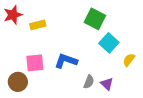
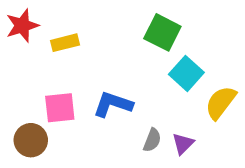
yellow semicircle: (129, 60) -> (221, 103), size x1.5
purple triangle: (107, 84) -> (183, 144), turned 32

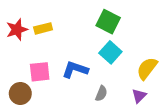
red star: (22, 26) -> (17, 30), moved
cyan square: (186, 73) -> (110, 52), moved
purple triangle: (183, 144) -> (139, 96), moved

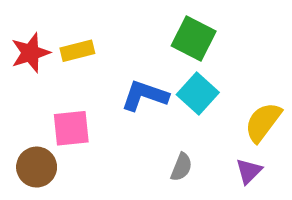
blue L-shape: (75, 70) -> (145, 96), moved

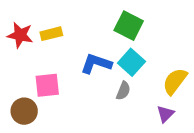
red star: (30, 53) -> (20, 35), turned 30
gray semicircle: (181, 167) -> (123, 91), moved

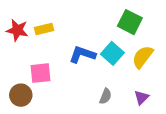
green square: (129, 26) -> (130, 22), moved
yellow semicircle: (175, 81) -> (143, 57), moved
gray semicircle: (123, 91) -> (105, 96), moved

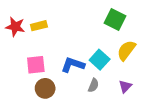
cyan square: (112, 53) -> (100, 60), moved
blue L-shape: (82, 55) -> (73, 65), moved
brown circle: (21, 95) -> (45, 88), moved

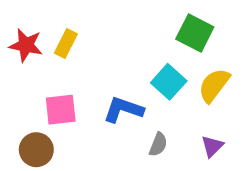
yellow rectangle: (39, 26) -> (66, 43), turned -49
cyan square: (100, 60) -> (169, 82), moved
brown circle: (45, 88) -> (36, 150), moved

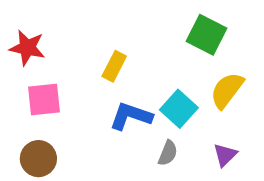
yellow rectangle: (66, 43) -> (114, 66), moved
cyan square: (169, 82) -> (179, 109), moved
pink square: (61, 110) -> (44, 99), moved

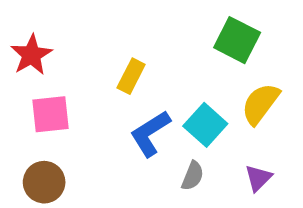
red star: (27, 48) -> (31, 55), turned 30
blue L-shape: (131, 116) -> (150, 133), turned -51

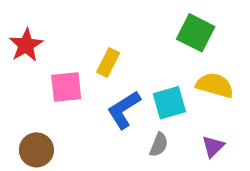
yellow semicircle: (260, 104) -> (215, 85), turned 69
pink square: (50, 114) -> (66, 87), moved
cyan square: (205, 125) -> (169, 103), turned 32

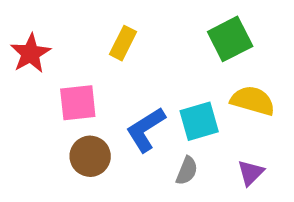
green square: (196, 33) -> (230, 39), turned 36
yellow rectangle: (108, 63) -> (123, 43), moved
brown circle: (36, 150) -> (90, 156), moved

